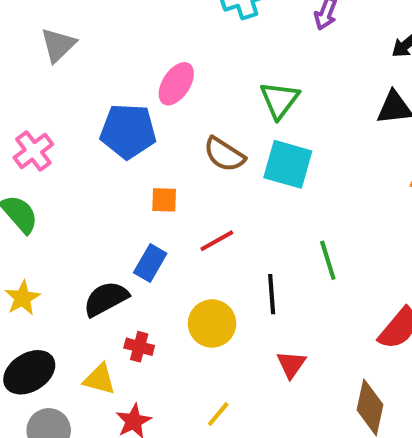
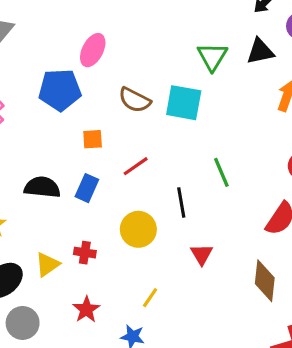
green triangle: (280, 100) -> (212, 57), moved
black semicircle: (106, 299) -> (42, 187), moved, turned 40
yellow triangle: (99, 379) -> (47, 264), moved, turned -44

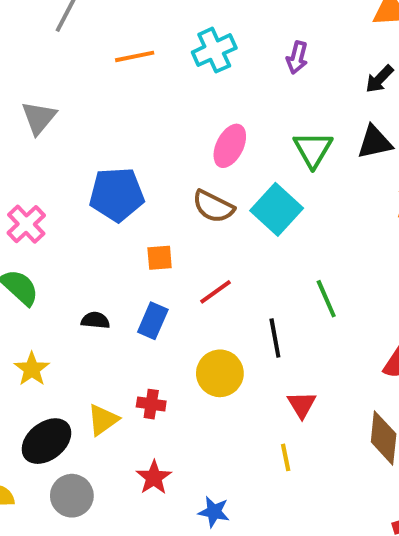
pink ellipse: (93, 50) -> (230, 146), moved
cyan square: (184, 103) -> (277, 209), turned 33
black semicircle: (42, 187) -> (95, 320), size x0.6
yellow line: (150, 298) -> (286, 457), moved, turned -45

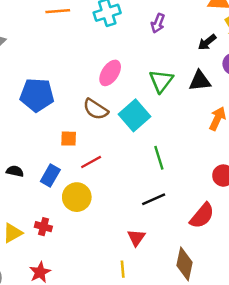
orange square: (160, 258) -> (69, 139), moved
green line: (326, 299) -> (159, 158), moved
black line: (275, 338) -> (154, 199), moved, turned 70
yellow circle: (220, 373) -> (77, 197), moved

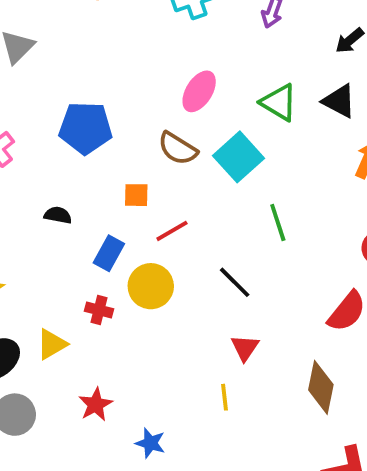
green triangle: (161, 81) -> (279, 102), turned -35
black triangle: (200, 81) -> (339, 101), turned 35
black semicircle: (15, 171) -> (58, 215), moved
black line: (154, 199) -> (235, 282), moved, turned 70
red cross: (43, 227) -> (99, 310), moved

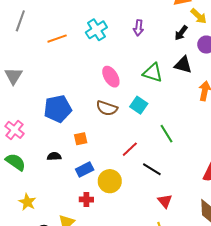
pink ellipse: (199, 91) -> (111, 77), turned -50
cyan square: (238, 157) -> (139, 105), size x0.7
orange square: (136, 195) -> (81, 139), moved
red line: (172, 231) -> (130, 149), moved
blue rectangle: (109, 253) -> (85, 170), turned 48

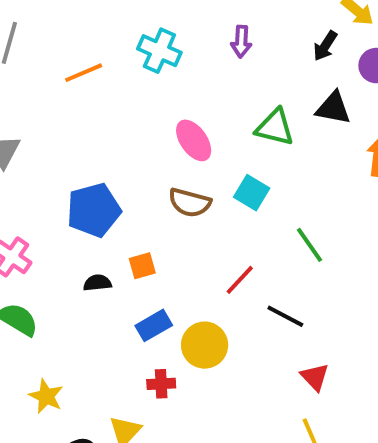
cyan cross: (96, 30) -> (159, 51), turned -30
black semicircle: (54, 156) -> (97, 283), moved

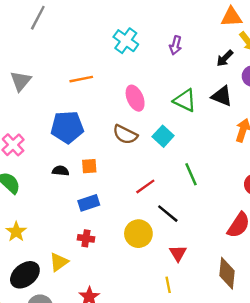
orange line: (84, 73) -> (81, 79), moved
yellow circle: (205, 345) -> (138, 234), moved

